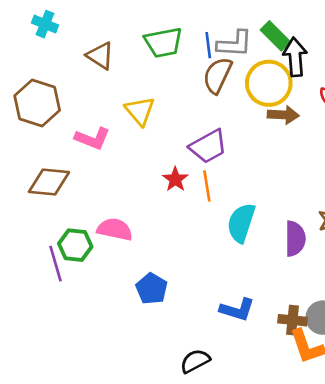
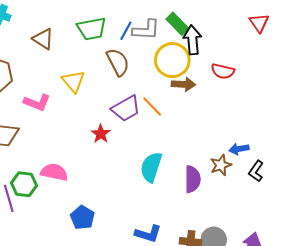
blue line: (208, 45) -> (126, 31), turned 36
brown semicircle: (217, 75) -> (118, 62), moved, turned 128
orange line: (207, 186) -> (152, 107), moved, turned -35

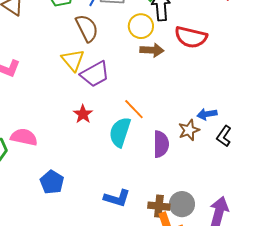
yellow circle: (172, 60) -> (141, 26), size x0.7
red semicircle: (223, 71) -> (191, 37), size x1.4
yellow triangle: (73, 81) -> (73, 60), moved
orange line: (152, 107) -> (134, 109), moved
red star: (101, 134) -> (83, 114), moved

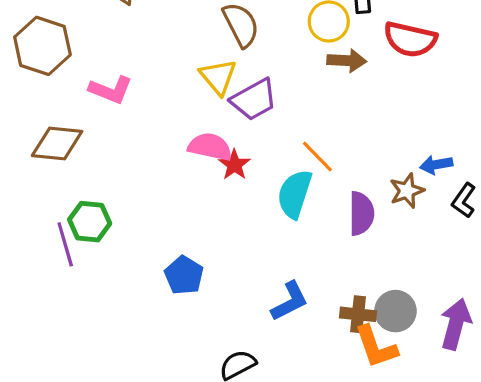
pink semicircle: (24, 137) -> (210, 147), moved
blue L-shape: (117, 198) -> (290, 301), turned -44

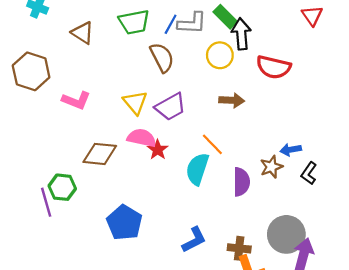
brown arrow: (347, 61) -> (232, 100), moved
yellow triangle: (218, 77) -> (135, 102), moved
brown diamond: (57, 144) -> (100, 154), moved
blue pentagon: (184, 275) -> (124, 223), size x1.4
gray circle: (395, 311) -> (286, 234), moved, size x1.4

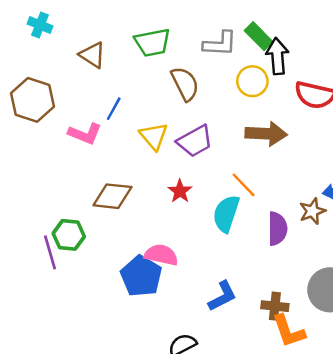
blue line: (171, 24) -> (114, 109), moved
brown arrow: (232, 100) -> (266, 134), size x1.4
pink semicircle: (142, 138) -> (161, 255), moved

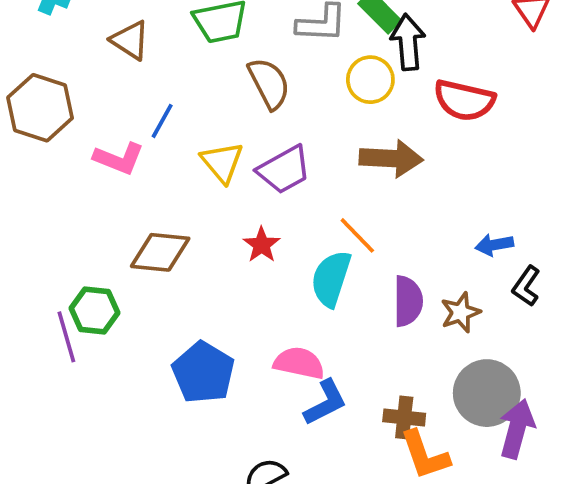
brown star: (312, 211) -> (460, 312), moved
pink semicircle: (161, 255) -> (299, 363), moved

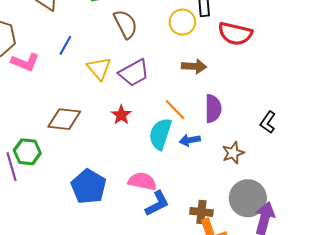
pink L-shape: (119, 158) -> (25, 62), moved
brown arrow: (391, 158) -> (194, 66), size x0.7
blue arrow: (494, 245) -> (190, 140), moved
black L-shape: (526, 286) -> (268, 122), moved
purple semicircle: (408, 301) -> (213, 109), moved

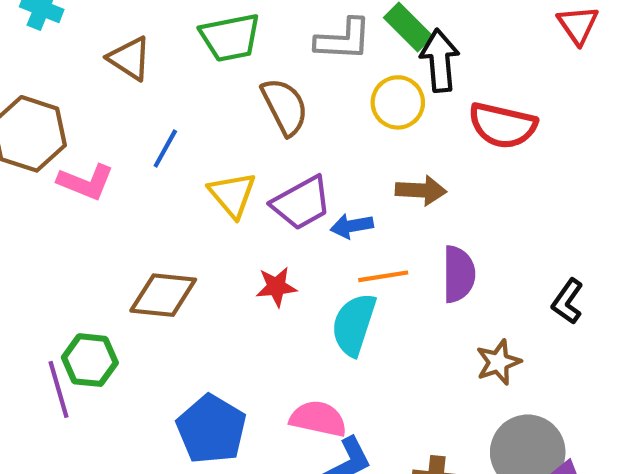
orange line: (175, 110) -> (383, 276), turned -55
red star: (121, 115) -> (276, 287), turned 30
blue arrow: (190, 140) -> (352, 226), moved

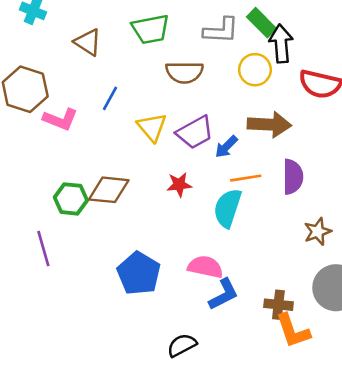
brown semicircle: (285, 107) -> (184, 72), turned 117
brown arrow: (421, 190) -> (269, 125), size x1.4
blue arrow: (352, 226) -> (226, 147), turned -35
green hexagon: (90, 360) -> (71, 199), moved

